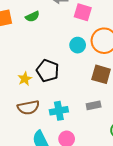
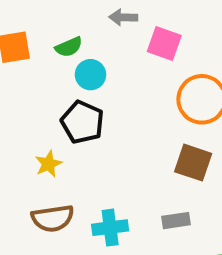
cyan circle: (78, 45) -> (90, 75), moved
black pentagon: (48, 71) -> (82, 122), moved

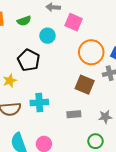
cyan circle: (90, 75) -> (47, 36), moved
cyan cross: (110, 228) -> (39, 103), moved

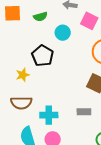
cyan cross: (39, 103) -> (49, 115), moved

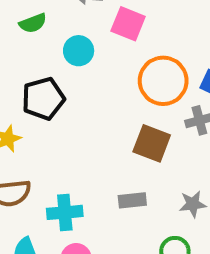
black pentagon: (43, 56) -> (43, 99), turned 30

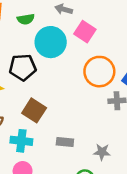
cyan circle: (79, 51) -> (51, 42), size x1.6
brown square: (152, 143) -> (34, 110), moved

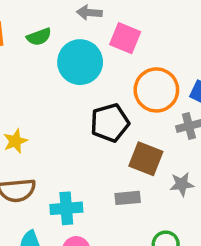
black pentagon: (23, 67) -> (110, 123), moved
brown square: (34, 110) -> (146, 159), moved
gray star: (102, 152) -> (182, 184), moved

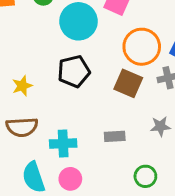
black pentagon: (110, 123) -> (74, 71), moved
brown square: (146, 159) -> (128, 83), moved

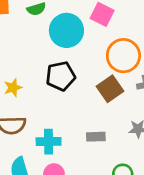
brown square: (128, 83) -> (110, 89), turned 30

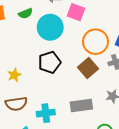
gray rectangle: (96, 137) -> (81, 106), size x1.5

